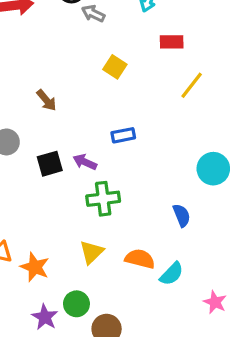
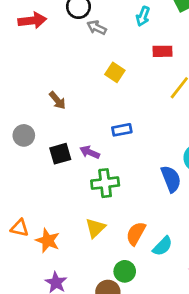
blue semicircle: (182, 215) -> (171, 179), moved, size x1.4
orange semicircle: (140, 259) -> (136, 234), turned -75
green circle: (76, 304) -> (125, 271), moved

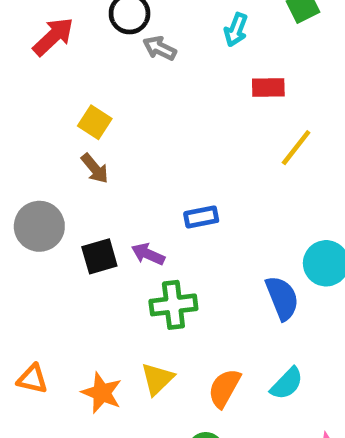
red arrow: (32, 21) -> (53, 37), turned -36
yellow square: (115, 72) -> (95, 122), moved
gray circle: (24, 135) -> (39, 226), size x1.4
orange star: (48, 241) -> (102, 393), moved
cyan semicircle: (163, 246) -> (287, 384), moved

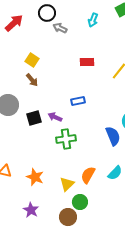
red rectangle: (268, 88) -> (87, 62), moved
yellow triangle: (157, 379) -> (67, 184), moved

